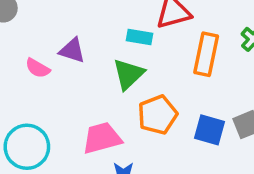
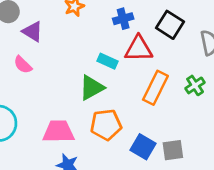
purple triangle: (72, 50) -> (33, 32), moved

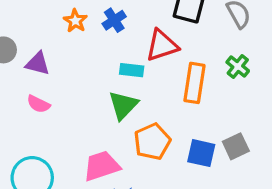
blue cross: (123, 19) -> (114, 20), moved

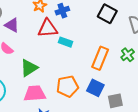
red triangle: (162, 45) -> (48, 28), moved
green triangle: (123, 105) -> (29, 68), moved
blue square: (201, 153) -> (95, 88), moved

